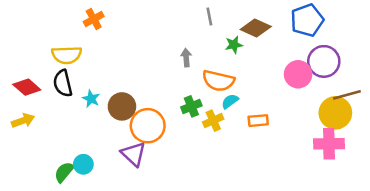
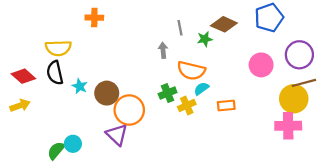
gray line: (209, 16) -> (180, 28), moved
orange cross: (94, 19) -> (94, 18), moved, turned 30
purple circle: (324, 61) -> (299, 55), moved

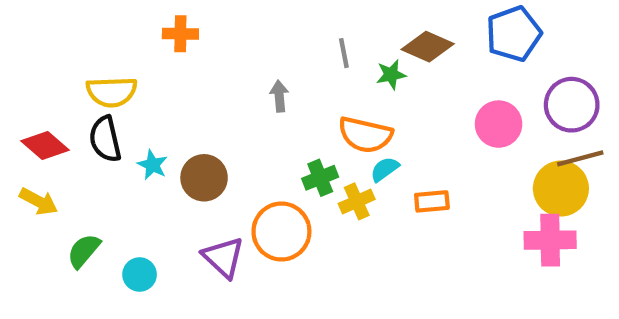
gray arrow: (163, 50) -> (279, 96), moved
yellow arrow: (20, 105) -> (39, 201), turned 48
orange circle: (129, 110) -> (281, 232), moved
green semicircle: (56, 151) -> (84, 251), moved

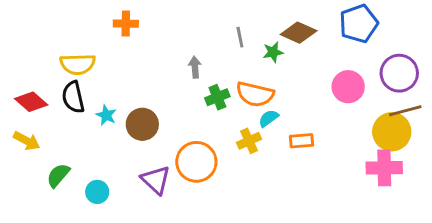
green cross: (320, 178) -> (217, 97), moved

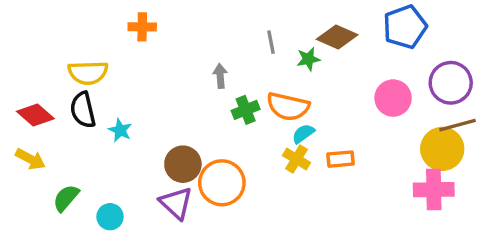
brown circle: (142, 124) -> (183, 164), moved
yellow cross: (249, 141) -> (296, 159), moved, turned -35

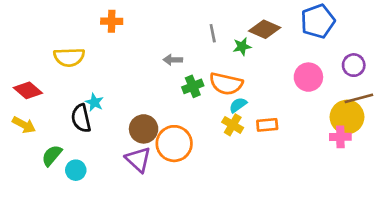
gray arrow: (220, 76) -> (173, 60), turned -84
purple circle: (451, 83) -> (354, 65), size x0.7
black semicircle: (83, 110) -> (81, 118), moved
pink cross: (434, 190) -> (340, 137), moved, size x0.7
cyan circle: (110, 217) -> (76, 170), moved

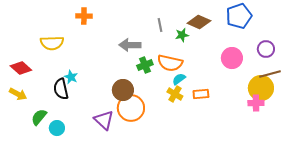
gray arrow: (173, 60) -> (130, 45), size x1.5
brown circle: (144, 129) -> (123, 90), moved

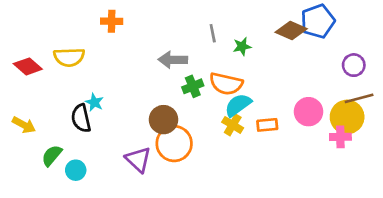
brown diamond: (199, 22) -> (291, 30), moved
pink circle: (232, 58) -> (308, 112), moved
red diamond: (21, 68) -> (28, 66), moved
cyan semicircle: (179, 79) -> (238, 105), size x1.5

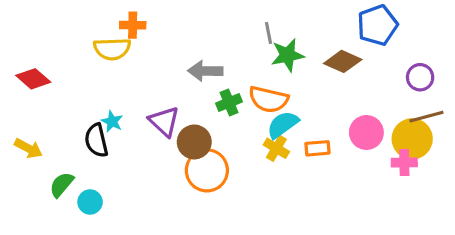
brown diamond: (291, 30) -> (343, 61), moved
gray line: (213, 33) -> (268, 33), moved
green star: (242, 46) -> (287, 55), size x1.5
yellow semicircle: (69, 57) -> (112, 49), moved
purple triangle: (138, 160) -> (164, 121), moved

